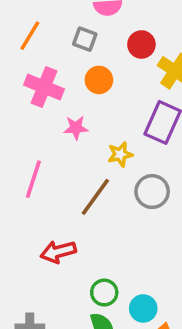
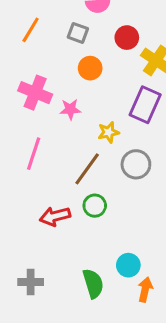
pink cross: (44, 87) -> (35, 93), moved
green circle: (104, 293) -> (95, 206), moved

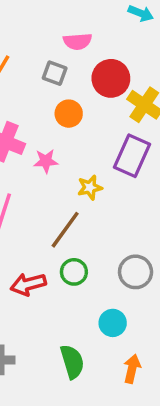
red circle: (127, 38) -> (111, 78), size x1.4
gray circle: (136, 164) -> (136, 272), moved
cyan circle: (128, 265) -> (113, 323), moved

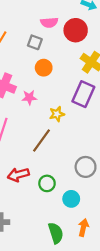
red circle: (111, 78) -> (76, 30), moved
green circle: (74, 272) -> (47, 183), moved
green semicircle: (72, 362) -> (56, 233), moved

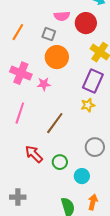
orange circle: (44, 68) -> (57, 57), size x1.5
yellow star: (57, 114) -> (88, 105), moved
red arrow: (18, 175) -> (34, 154), turned 60

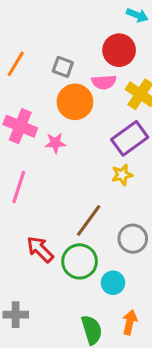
pink semicircle: (62, 16) -> (104, 82), moved
purple rectangle: (93, 81) -> (130, 138), turned 30
brown line: (55, 123) -> (89, 220), moved
green circle: (60, 162) -> (80, 261), size x1.5

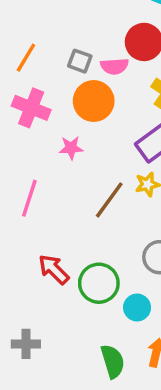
pink semicircle: (104, 82) -> (114, 66), moved
pink cross: (20, 126) -> (31, 108), moved
brown line: (89, 220) -> (109, 200), moved

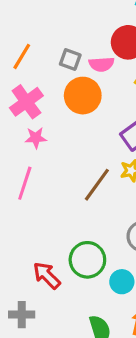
pink cross: (31, 108) -> (26, 102), turned 32
pink star: (71, 148) -> (36, 138), moved
red arrow: (54, 269) -> (47, 275), moved

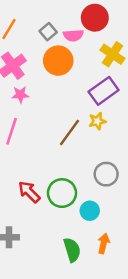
gray square: (70, 60) -> (48, 32), turned 30
red arrow: (47, 275) -> (29, 192), moved

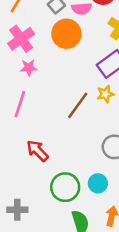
red arrow: (29, 192) -> (37, 151), moved
green circle: (62, 193) -> (65, 187), moved

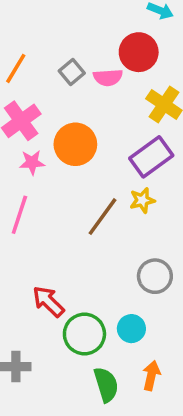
orange circle: (66, 34) -> (75, 144), moved
red arrow: (37, 151) -> (48, 301), moved

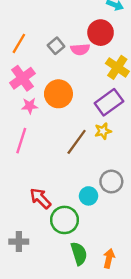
cyan circle: (131, 329) -> (89, 196), moved
orange arrow: (151, 376) -> (109, 258), moved

